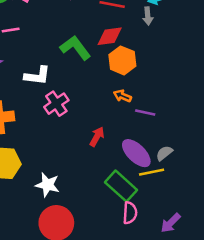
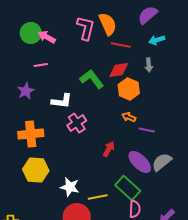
gray arrow: (148, 16) -> (149, 65), moved
gray semicircle: (164, 153) -> (162, 162), size x1.5
yellow line: (152, 172) -> (98, 197), moved

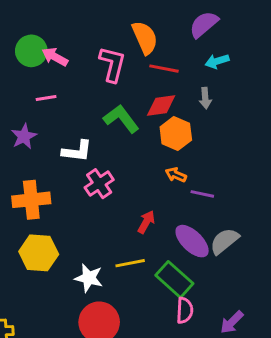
pink L-shape: (86, 28) -> (112, 64), moved
yellow line: (98, 197) -> (130, 263), moved

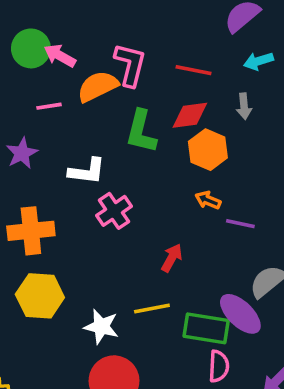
orange semicircle: (145, 38) -> (98, 86), moved, turned -92
green L-shape: (121, 119) -> (141, 132), turned -129
purple ellipse: (192, 241) -> (240, 314), moved
green rectangle: (174, 279) -> (206, 328), turned -33

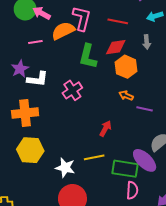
white L-shape: (87, 171) -> (37, 79), moved
pink cross: (114, 211) -> (72, 90), moved

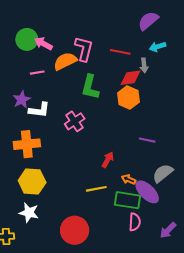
gray arrow: (147, 42) -> (144, 65), moved
red diamond: (116, 47) -> (131, 78), moved
orange arrow: (126, 96) -> (128, 179), moved
white star: (65, 168) -> (29, 213), moved

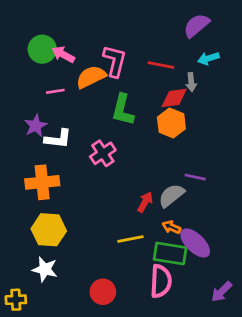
gray semicircle: (163, 173) -> (171, 196), moved
pink semicircle: (135, 222) -> (161, 281), moved, size x1.4
red circle: (75, 230) -> (103, 292), size x0.7

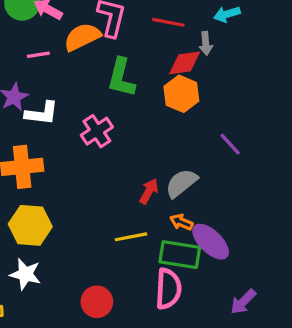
purple line: (195, 177) -> (230, 144), moved, turned 36

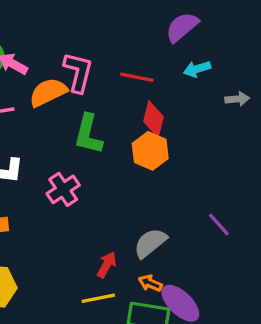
gray arrow: (206, 43) -> (237, 99), moved, turned -90
red diamond: (185, 63) -> (154, 119), turned -68
purple line: (230, 144) -> (219, 225), moved
red arrow: (149, 191) -> (107, 265), moved

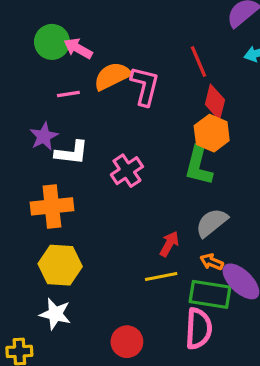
pink L-shape: (78, 72) -> (145, 86), moved
red line: (137, 77) -> (199, 61), turned 56
green L-shape: (88, 134) -> (199, 166), moved

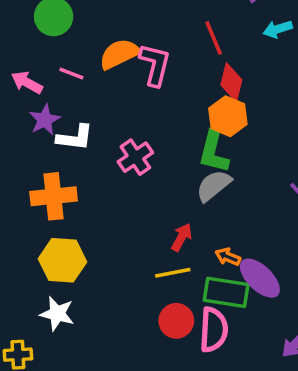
pink arrow: (78, 48) -> (27, 82), moved
pink line: (68, 94) -> (71, 74), turned 30
gray semicircle: (212, 223) -> (214, 186), moved
red circle: (127, 342) -> (176, 321), moved

